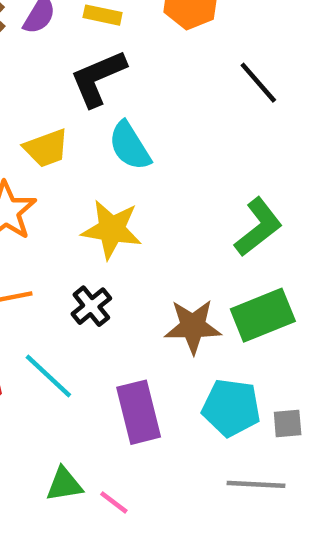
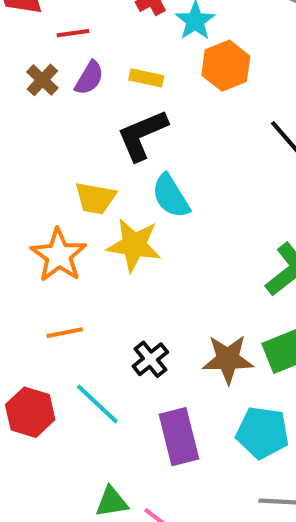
yellow trapezoid: (46, 148) -> (95, 198), turned 30
yellow star: (112, 229) -> (134, 245), moved
black cross: (91, 306) -> (150, 359), moved

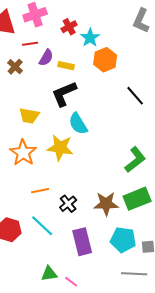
purple semicircle: (89, 78) -> (46, 58), moved
yellow trapezoid: (95, 198) -> (29, 116), moved
orange line: (65, 333) -> (40, 191), moved

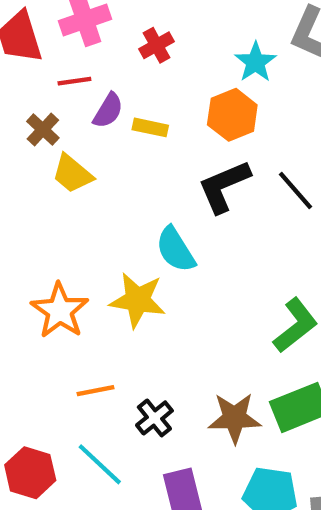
cyan star: (90, 38) -> (256, 62), moved
black L-shape: (64, 94) -> (224, 186), moved
yellow trapezoid: (29, 116) -> (72, 174), moved, turned 30

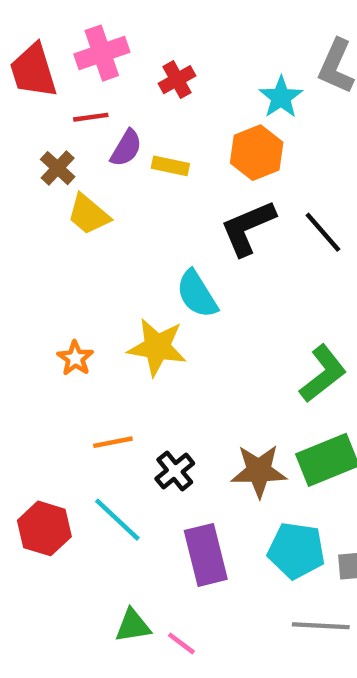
orange star: (60, 311) -> (75, 358), size x0.6

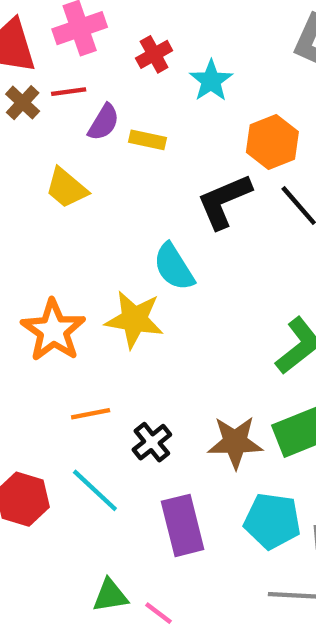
cyan star: (281, 97) -> (211, 81), moved
orange hexagon: (257, 153) -> (272, 142), moved
brown cross: (58, 168) -> (23, 103), moved
orange star: (75, 358) -> (53, 330), size x1.8

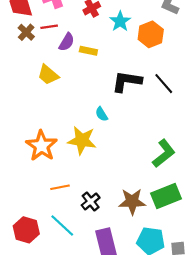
orange hexagon: (272, 142) -> (151, 34), moved
black L-shape: (224, 201) -> (127, 81), turned 32
cyan semicircle: (174, 267) -> (102, 114), size x0.6

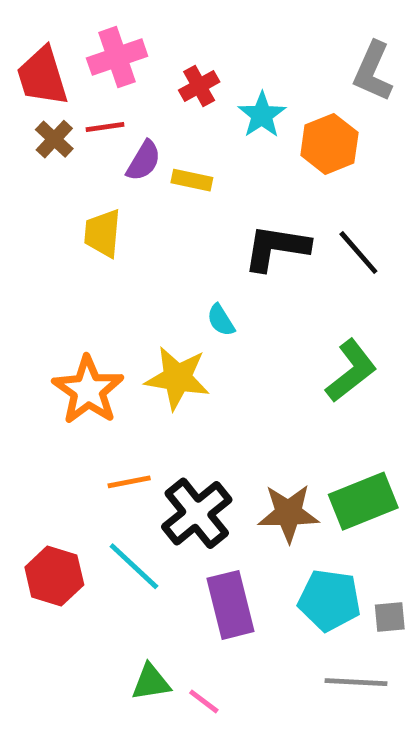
yellow trapezoid: (48, 75) -> (103, 233), turned 55
green L-shape: (164, 153) -> (351, 371), moved
black cross: (91, 201) -> (197, 513), size x1.6

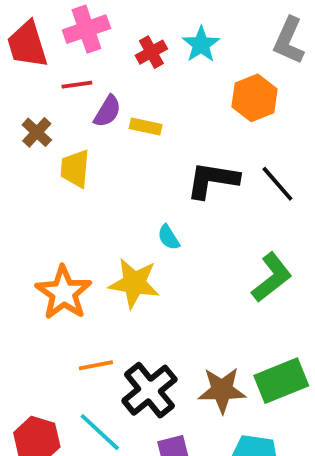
cyan star: (262, 115) -> (201, 44), moved
brown cross: (54, 139) -> (37, 132), moved

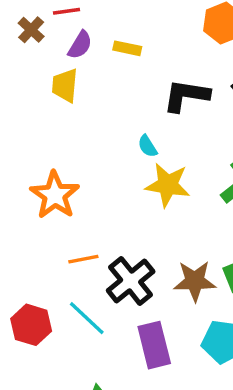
purple semicircle: (107, 111) -> (80, 45), moved
brown cross: (37, 132) -> (31, 30), moved
yellow star: (134, 283) -> (168, 185), moved

